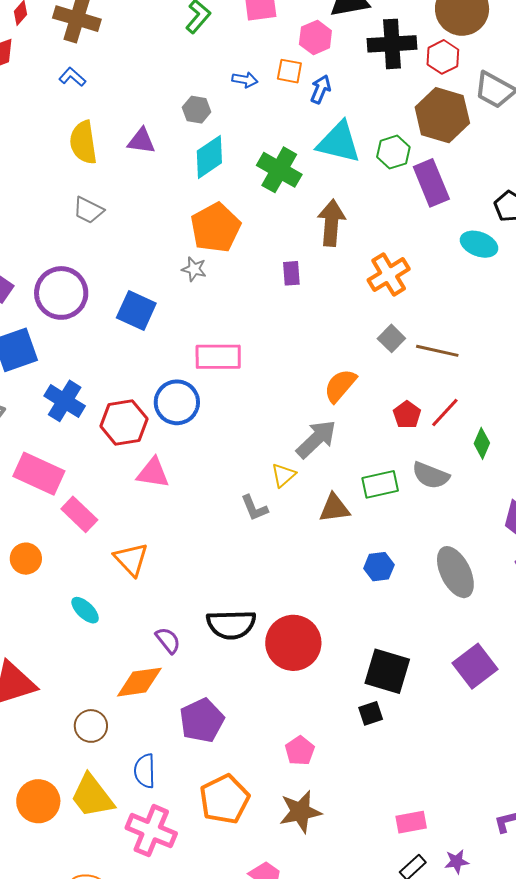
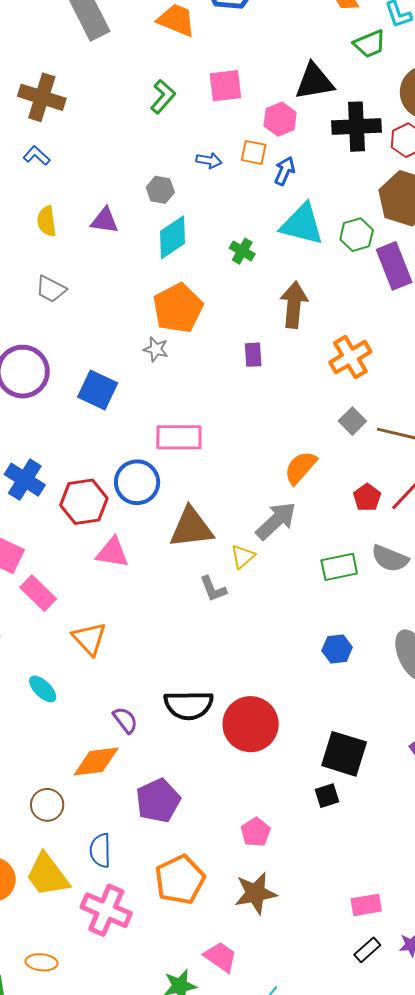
yellow semicircle: (83, 142) -> (47, 221), size x0.7
green cross: (279, 170) -> (242, 251), size x0.6
brown triangle: (334, 508) -> (191, 528), moved, size x1.4

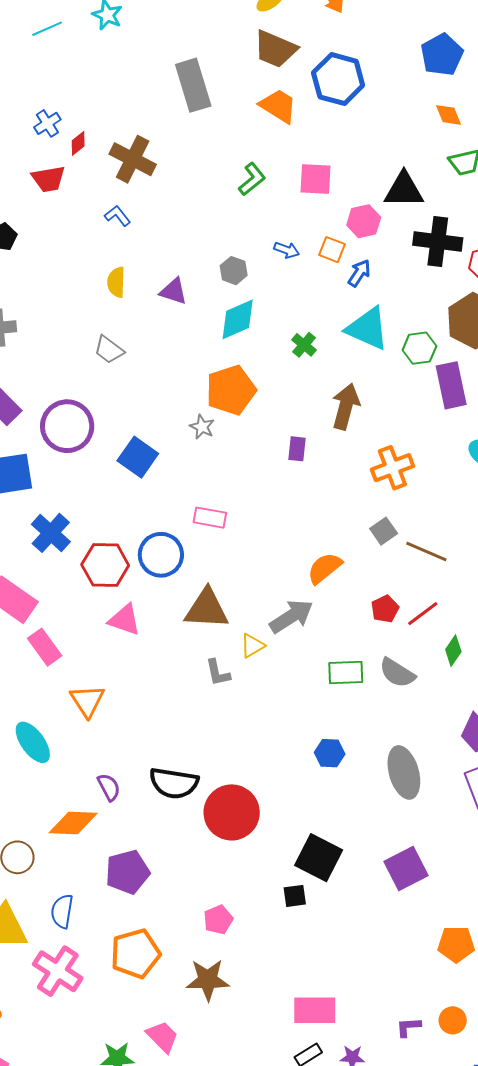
pink rectangle: (179, 437) -> (210, 518), size x0.7
cyan ellipse: (43, 689) -> (33, 742), size x1.4
pink rectangle: (366, 905) -> (315, 1010), size x1.4

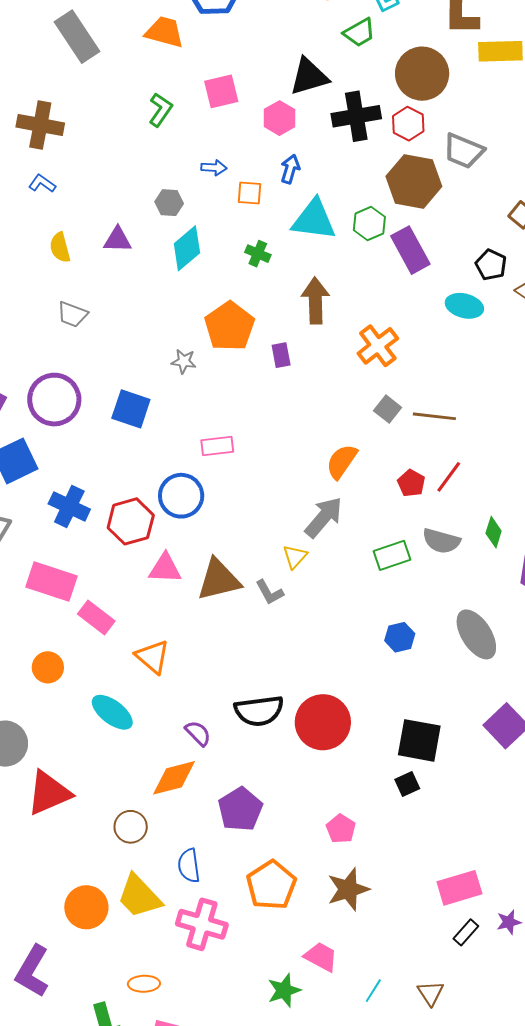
orange square: (332, 250) -> (250, 193), moved
orange pentagon: (231, 390) -> (230, 326), moved
brown triangle: (207, 609) -> (219, 580), moved
green diamond: (453, 651) -> (494, 532), moved

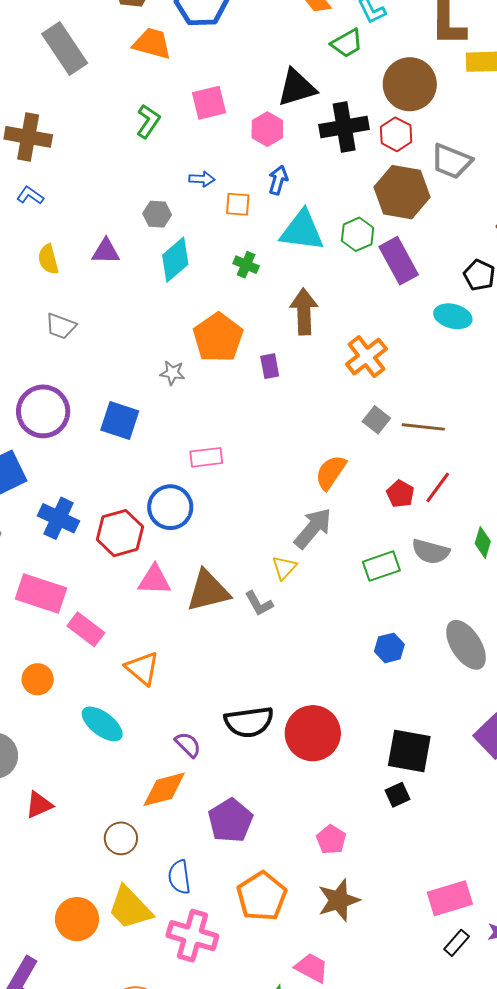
red triangle: (49, 793) -> (39, 805), size x0.6

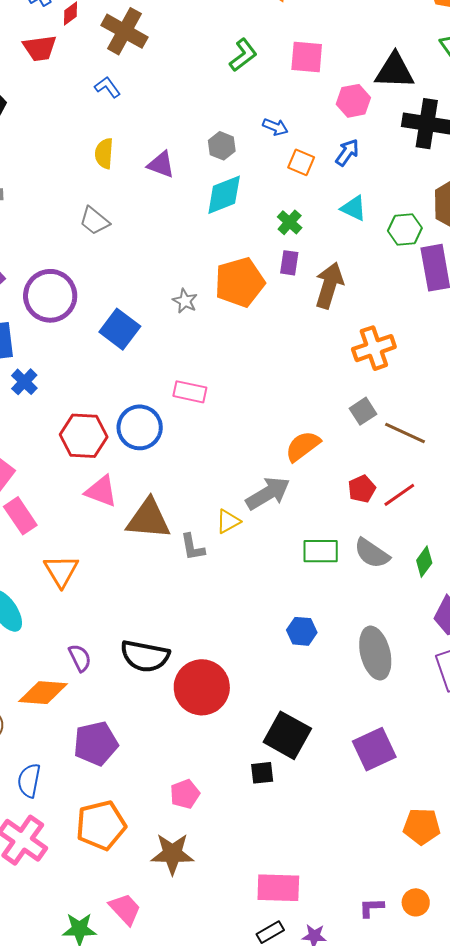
cyan triangle: (302, 231) -> (354, 208), size x0.6
purple rectangle: (270, 366) -> (289, 263), moved
blue cross: (59, 518) -> (24, 382), moved, size x0.7

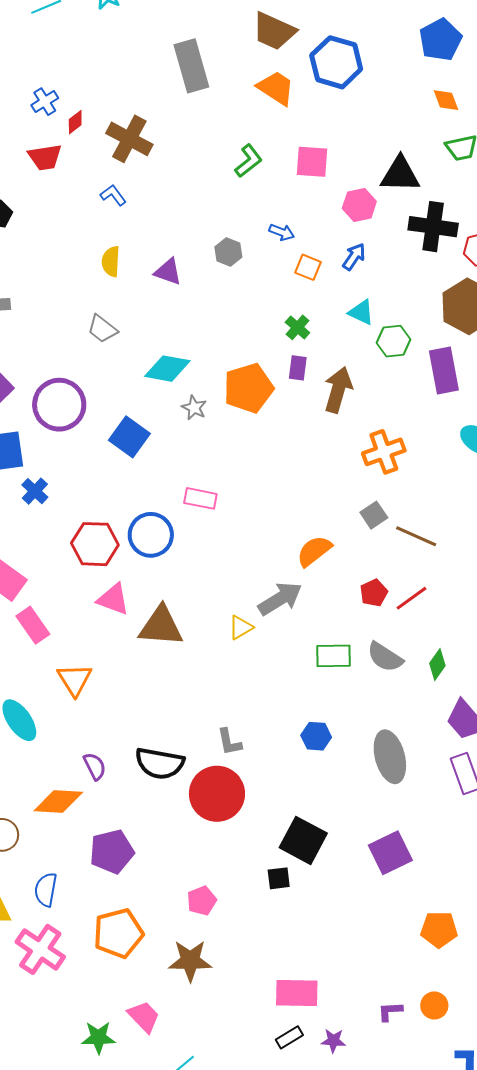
cyan diamond: (224, 195) -> (167, 369), moved, turned 33
green hexagon: (405, 229) -> (394, 341), moved
gray L-shape: (193, 547) -> (229, 742), moved

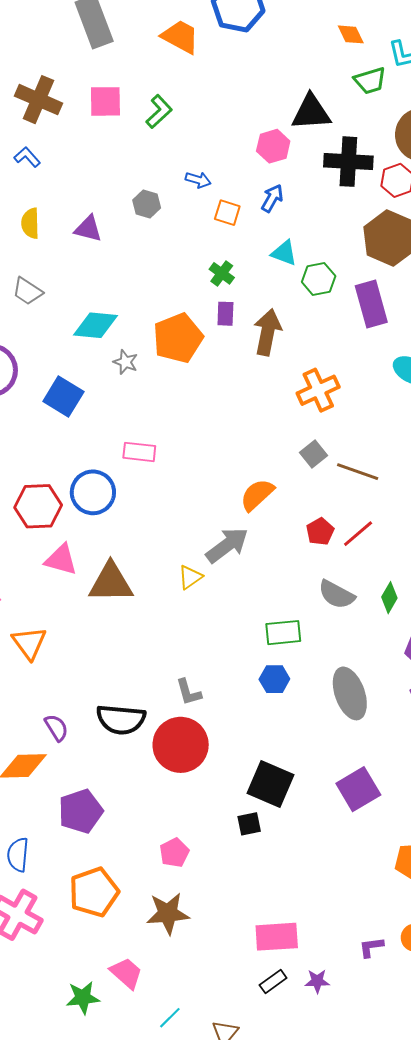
pink square: (312, 162) -> (105, 101), moved
green rectangle: (334, 656) -> (283, 633), moved

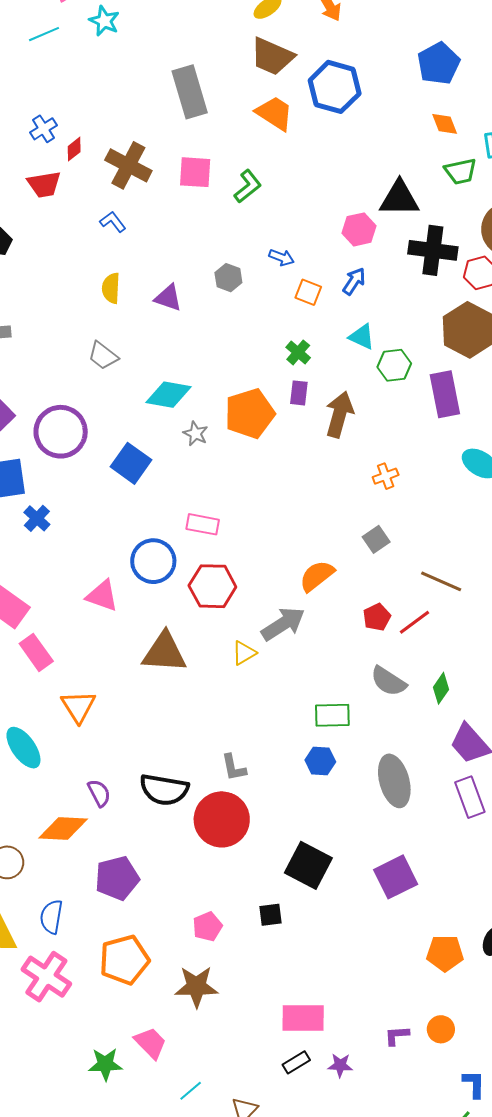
orange cross: (318, 390) -> (386, 476), size x0.6
brown line: (358, 472) -> (441, 581), moved
red hexagon: (38, 506) -> (212, 586), moved
pink triangle: (61, 560) -> (102, 596), moved
black square: (249, 824) -> (271, 915), moved

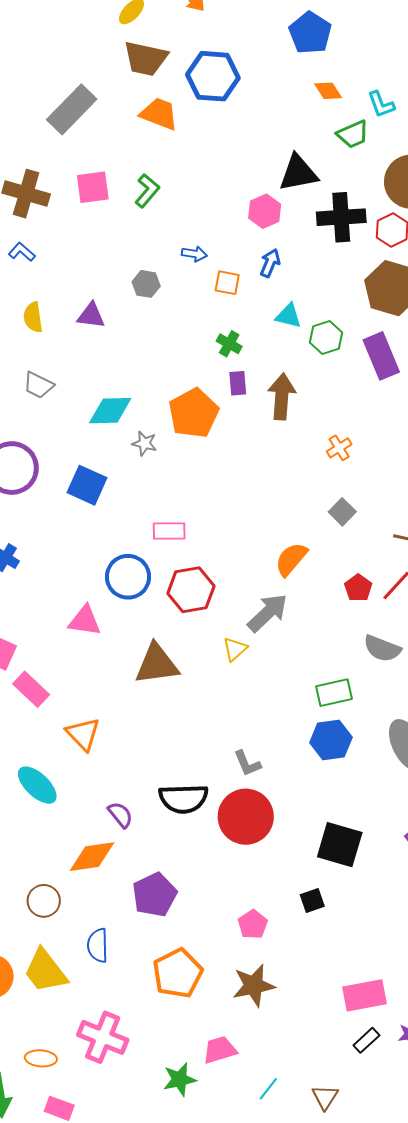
gray rectangle: (190, 92) -> (72, 109), turned 72
blue hexagon: (320, 761) -> (331, 740), size x1.4
pink cross: (46, 977) -> (103, 1037), moved
pink trapezoid: (151, 1043) -> (220, 1050), turned -51

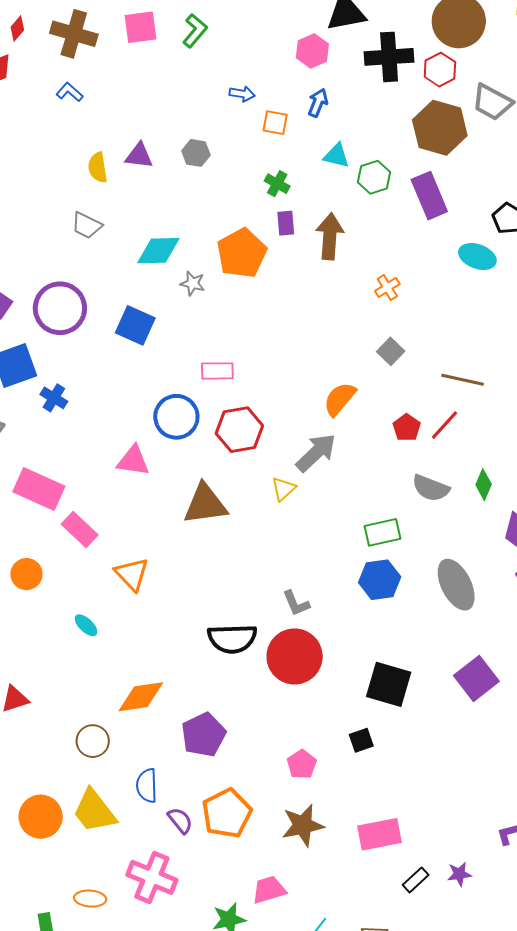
gray hexagon: (146, 284) -> (196, 153), moved
yellow semicircle: (33, 317) -> (98, 167), moved
cyan ellipse: (37, 785) -> (86, 625), size x0.6
purple semicircle: (120, 815) -> (180, 820), moved
pink rectangle: (365, 995) -> (380, 834), moved

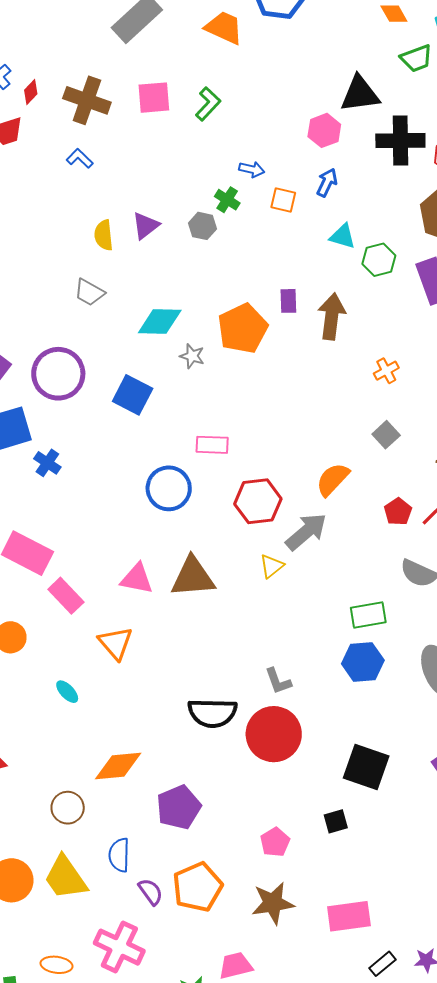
purple triangle: (139, 156) -> (145, 226), turned -48
green cross: (277, 184) -> (227, 200), moved
red hexagon: (239, 430) -> (258, 501), moved
pink triangle: (133, 461) -> (137, 579), moved

